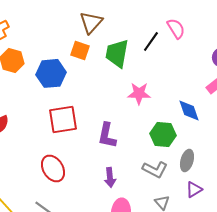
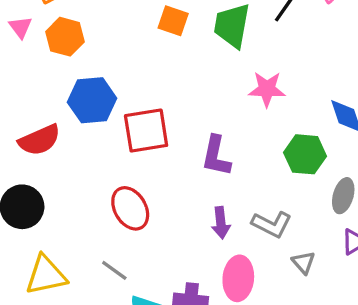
blue hexagon: (51, 73) -> (92, 100), moved
gray L-shape: (155, 169) -> (272, 224), moved

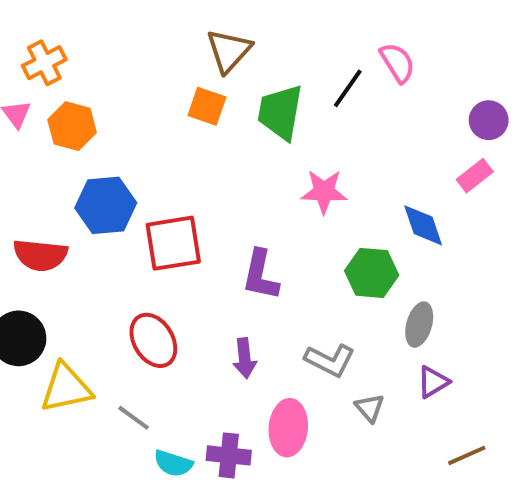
red semicircle: (40, 140) -> (40, 255), turned 30
purple arrow: (221, 223) -> (245, 358), moved
yellow triangle: (46, 275) -> (66, 388), moved

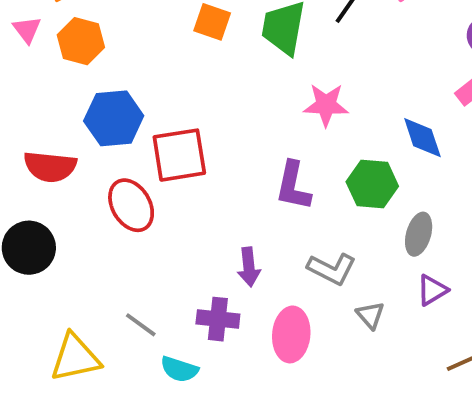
purple L-shape: (260, 275) -> (293, 186), moved
red ellipse: (153, 340) -> (131, 205), moved
yellow triangle: (66, 388) -> (75, 358), moved
purple cross: (229, 455) -> (218, 319), moved

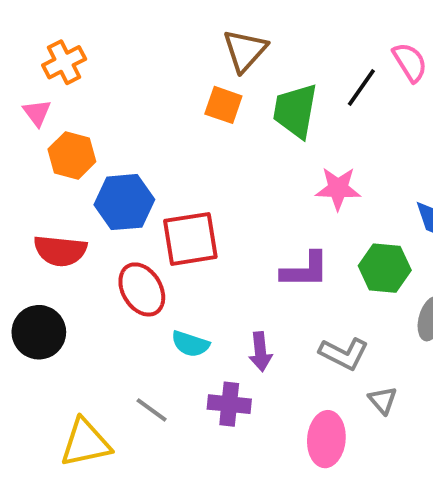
orange hexagon: (81, 41) -> (72, 155), moved
purple L-shape: (293, 186) -> (305, 270), turned -102
pink ellipse: (291, 334) -> (326, 439), moved
cyan semicircle: (179, 369) -> (190, 344), moved

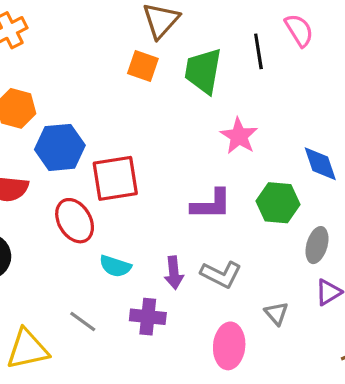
black line: (361, 87) -> (258, 51), turned -44
pink star: (338, 188) -> (239, 136), turned 30
gray L-shape: (344, 354) -> (221, 274), moved

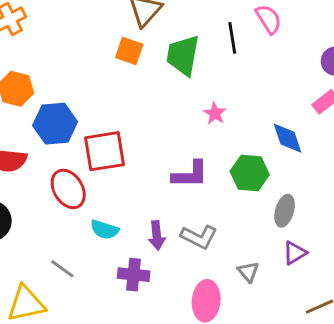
pink star: (239, 136) -> (215, 113), size x0.7
gray line: (83, 322) -> (62, 269), moved

